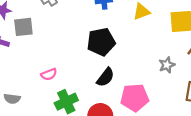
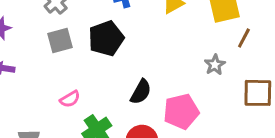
gray square: (23, 27) -> (60, 41), moved
black pentagon: (101, 42) -> (106, 38), moved

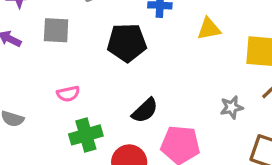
gray square: (60, 41) -> (56, 30), moved

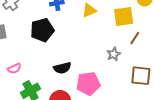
black semicircle: (145, 110) -> (62, 68), turned 42

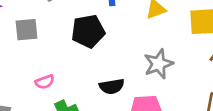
gray star: (114, 54) -> (158, 64), moved, size x1.5

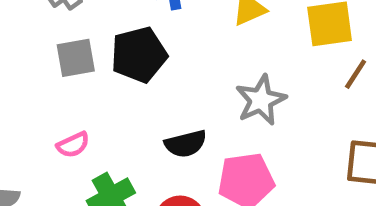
gray square: (26, 30) -> (76, 58), moved

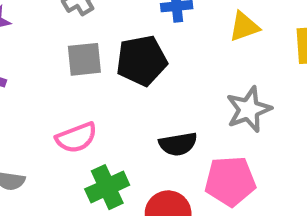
pink semicircle: (73, 145) -> (76, 138), size x1.4

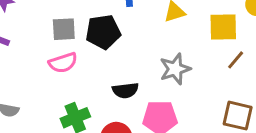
pink semicircle: (76, 138) -> (63, 63), moved

